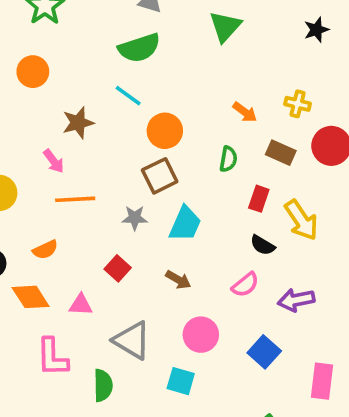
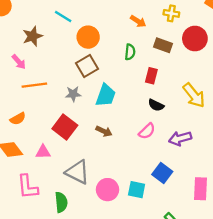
yellow arrow: (301, 220) -> (194, 95), moved
red square: (118, 268) -> (65, 127), size x1.5
pink circle: (201, 335) -> (108, 190), moved
cyan square: (181, 381) -> (137, 190), moved

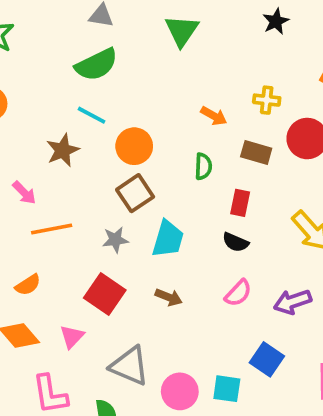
brown star: (32, 36) -> (63, 150), moved
black semicircle: (156, 105) -> (236, 242), moved
pink triangle: (43, 152) -> (72, 337), turned -42

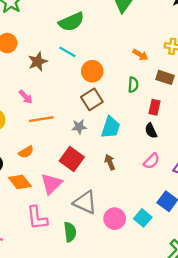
brown star: (63, 150) -> (38, 62), moved
black semicircle: (236, 242) -> (151, 131), turned 40
brown arrow: (169, 297) -> (110, 162), turned -136
pink triangle: (72, 337) -> (51, 184), size x1.5
cyan square: (227, 389) -> (143, 218), turned 30

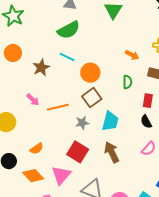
orange line: (41, 119) -> (58, 107), moved
brown arrow: (110, 162) -> (112, 152), size x1.5

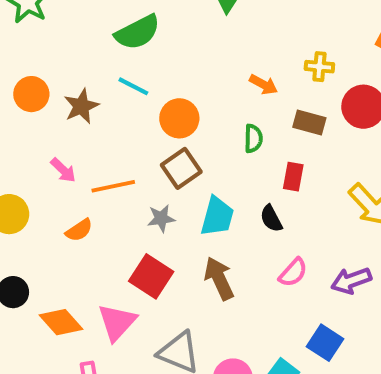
orange circle: (13, 53) -> (31, 94), moved
black semicircle: (146, 122) -> (271, 219), moved
orange semicircle: (37, 149) -> (79, 230), moved

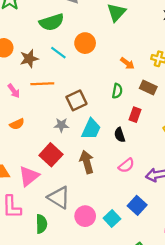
green semicircle: (137, 32) -> (52, 22), moved
orange circle: (179, 118) -> (85, 43), moved
orange line: (113, 186) -> (42, 84), moved

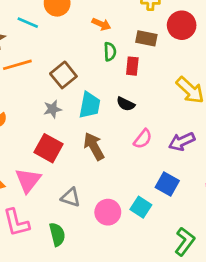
orange arrow: (127, 63) -> (101, 24), moved
red rectangle: (135, 115) -> (132, 66), moved
black semicircle: (120, 135) -> (126, 104), turned -32
gray triangle: (59, 198) -> (71, 197), size x0.7

